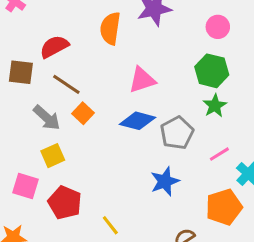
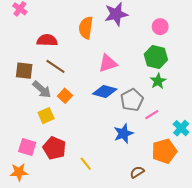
red semicircle: (54, 47) -> (47, 40), turned 30
brown square: (21, 72) -> (24, 71), moved
orange square: (83, 113) -> (65, 96), moved
pink line: (219, 154) -> (152, 115), moved
pink square: (25, 186) -> (27, 147), moved

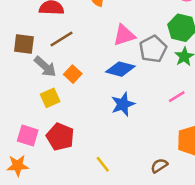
brown line: (55, 66) -> (61, 39), turned -66
gray pentagon: (132, 100) -> (153, 49), moved
blue star: (123, 133) -> (123, 104), moved
yellow line: (86, 164) -> (103, 164), moved

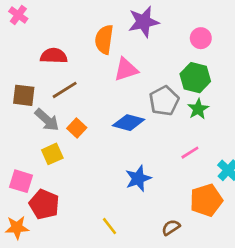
pink triangle: (124, 35) -> (126, 69), moved
blue star: (123, 104) -> (138, 178), moved
pink square: (28, 135) -> (21, 181), moved
red pentagon: (60, 137) -> (44, 204), moved

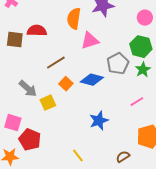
brown line: (65, 90) -> (56, 63), moved
brown square: (24, 95) -> (15, 40), moved
gray arrow: (47, 120) -> (28, 89), moved
orange square: (77, 128) -> (66, 84), moved
yellow square: (52, 154) -> (48, 103), moved

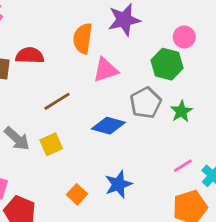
green hexagon: (141, 47) -> (167, 64), moved
orange square: (66, 84) -> (77, 194), moved
pink line: (137, 102) -> (183, 166), moved
yellow square: (48, 103) -> (51, 144), moved

